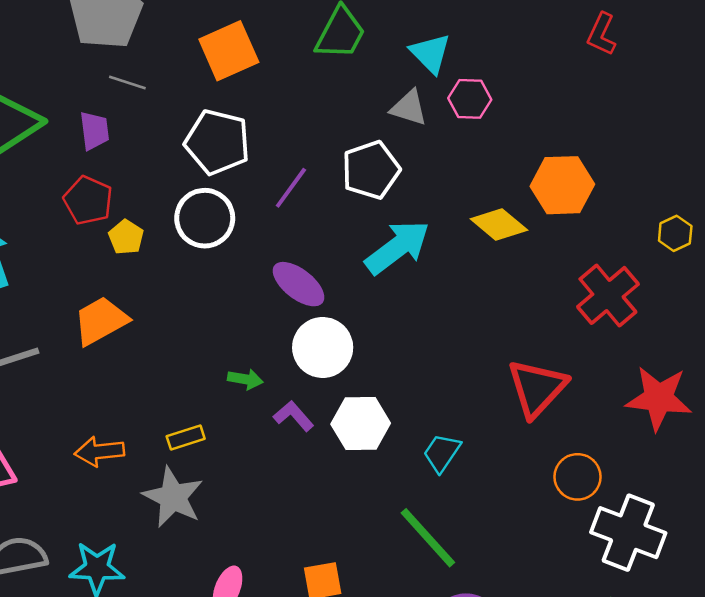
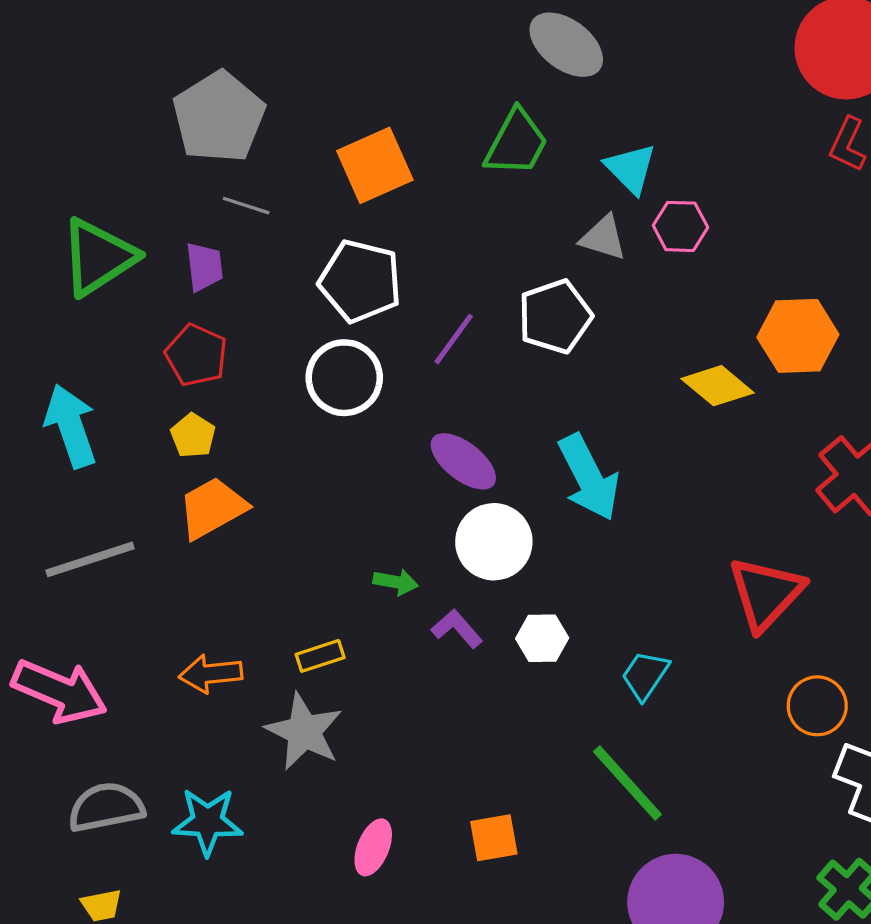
yellow pentagon: (126, 237) -> (193, 436), moved
cyan arrow: (397, 247) -> (589, 477), moved, turned 100
white hexagon: (361, 424) -> (542, 638), size x0.7

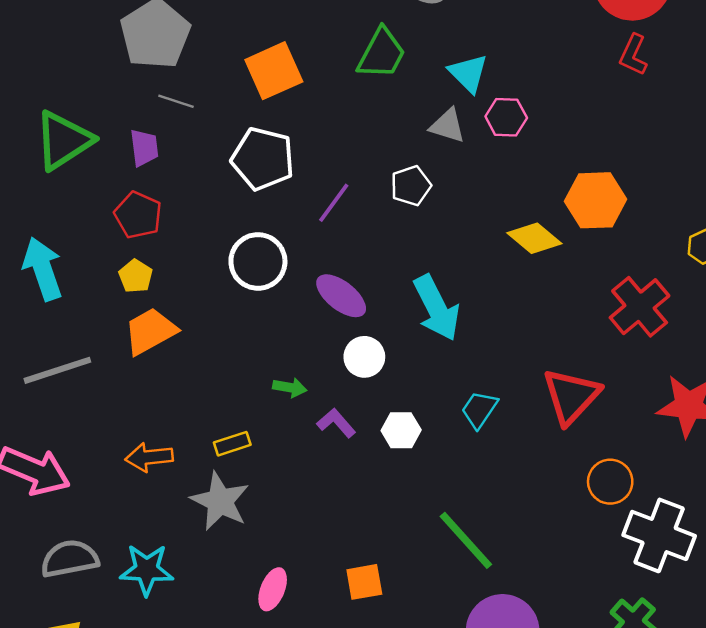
white pentagon: (555, 317) -> (411, 186), size x0.7
white circle: (344, 378) -> (258, 261), moved
white circle: (494, 542) -> (364, 357), size x0.7
cyan trapezoid: (645, 675) -> (479, 409), moved

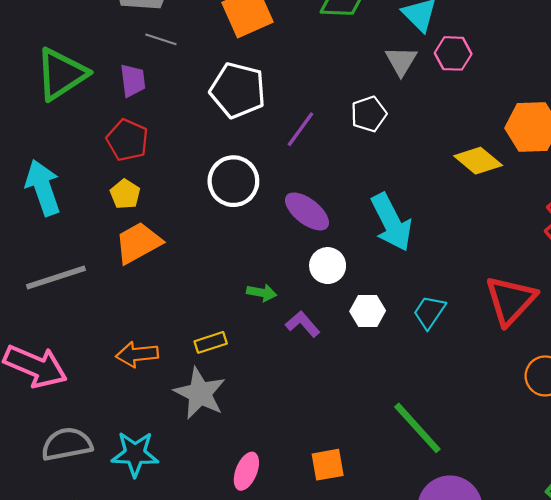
gray triangle: (448, 126) -> (401, 61), turned 44
white hexagon: (401, 430) -> (368, 311), moved

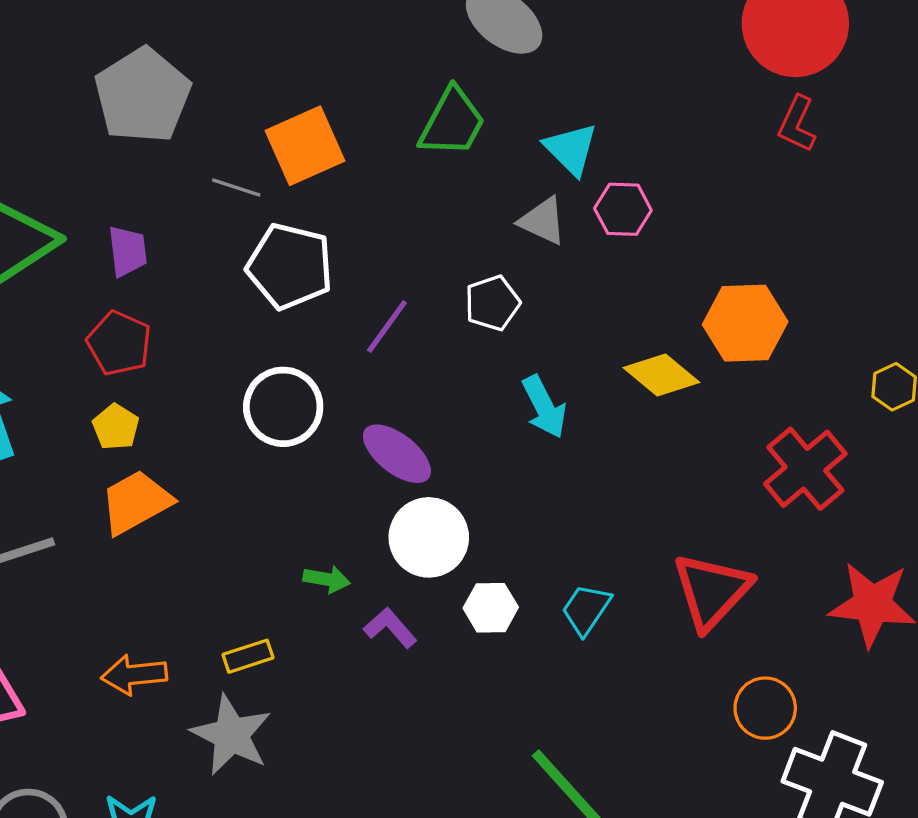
gray line: (161, 39) -> (236, 188), moved
gray triangle: (401, 61) -> (543, 221), turned -36
cyan arrow: (391, 222) -> (544, 407), moved, size x0.7
white circle: (328, 266) -> (429, 537), size x1.4

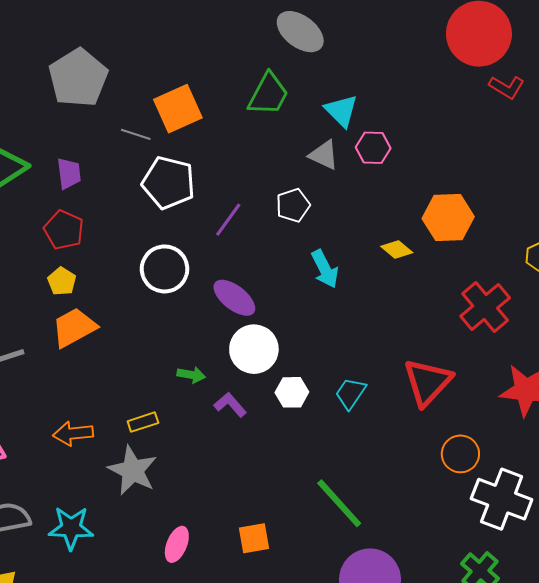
red L-shape: (797, 124) -> (507, 87), moved, turned -84
yellow diamond: (661, 375) -> (397, 249), size x0.7

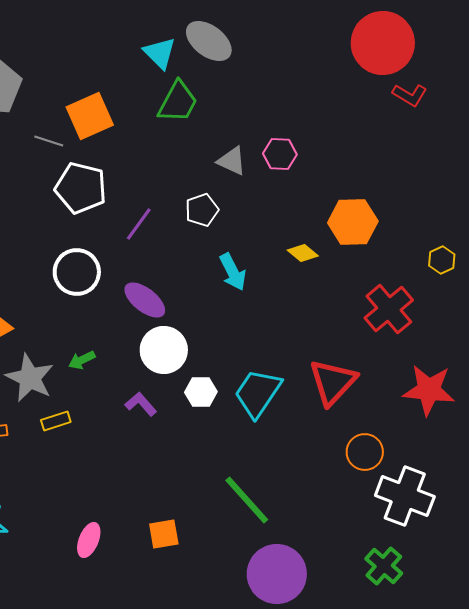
cyan triangle: (341, 111) -> (160, 53), moved
green arrow: (191, 375) -> (82, 360), moved, turned 144
cyan trapezoid: (351, 393) -> (258, 393), size x1.6
gray star: (133, 470) -> (30, 378), moved

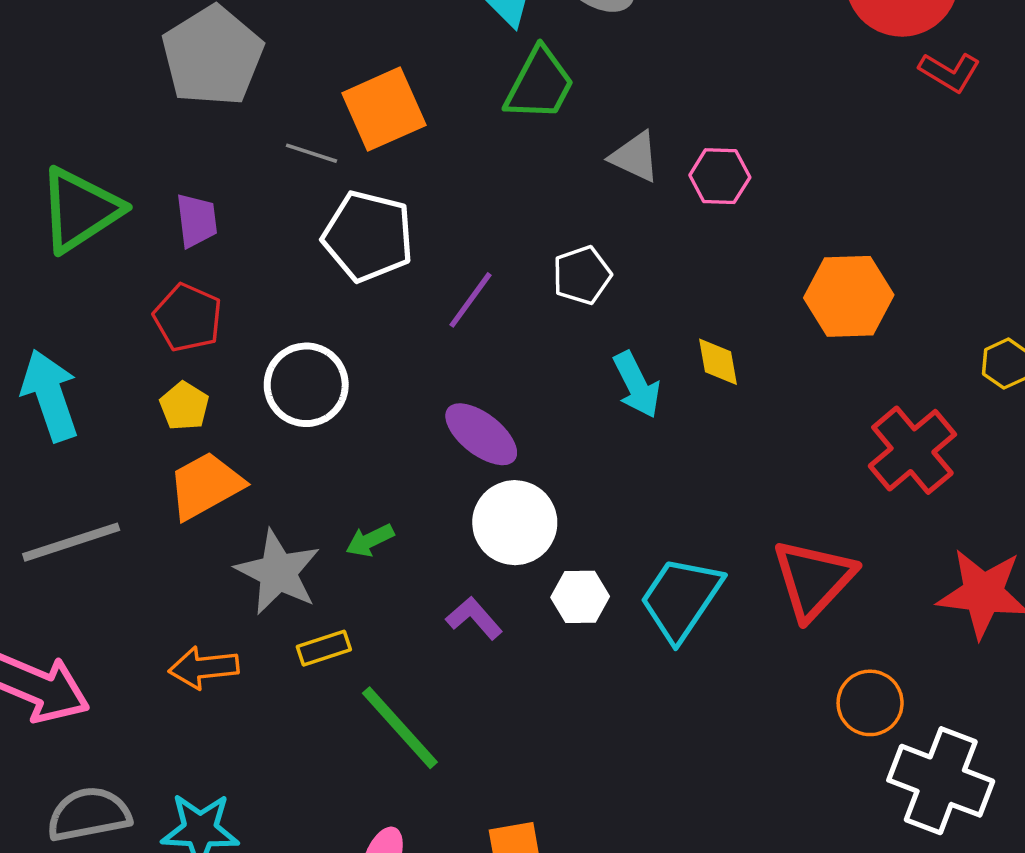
gray triangle: (232, 161) -> (635, 157), moved
yellow diamond: (303, 253) -> (718, 362), moved, turned 40
white circle: (77, 272) -> (306, 385), moved
green line: (247, 500) -> (400, 728), moved

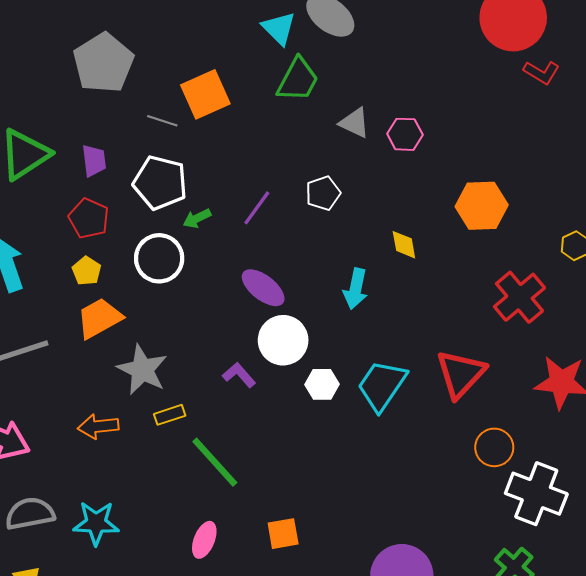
white pentagon: (368, 236) -> (160, 183), moved
cyan arrow: (637, 385) -> (356, 289), moved, turned 39
green arrow: (370, 540) -> (197, 218), moved
purple L-shape: (474, 618) -> (239, 375), moved

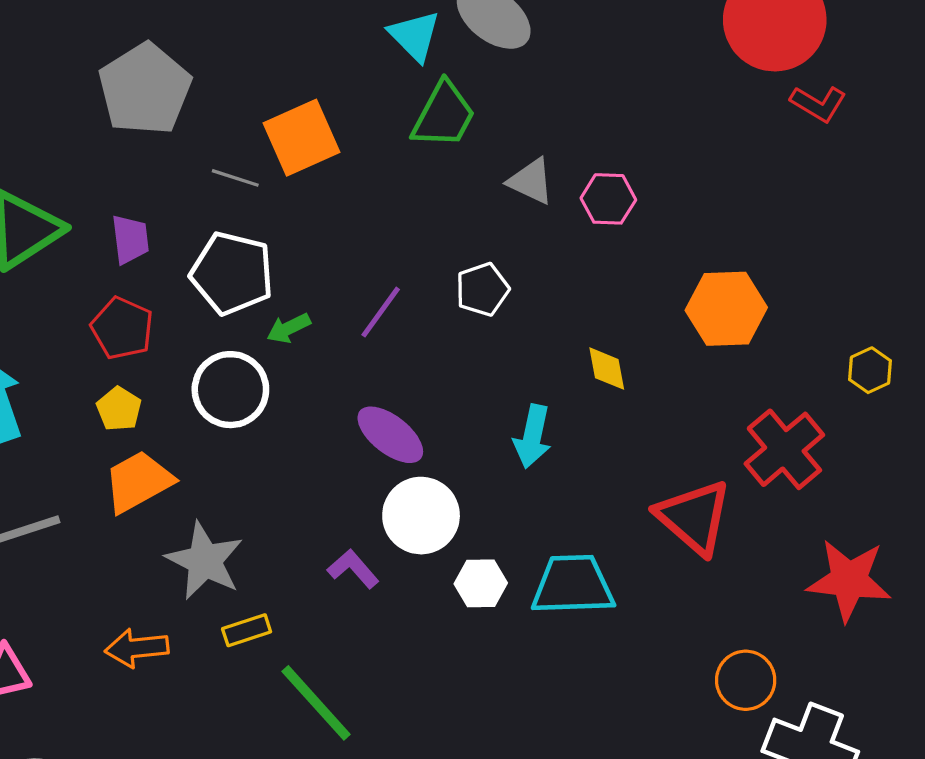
red triangle: (461, 374) -> (694, 517), moved, turned -32
cyan trapezoid: (382, 385) -> (573, 585), turned 54

